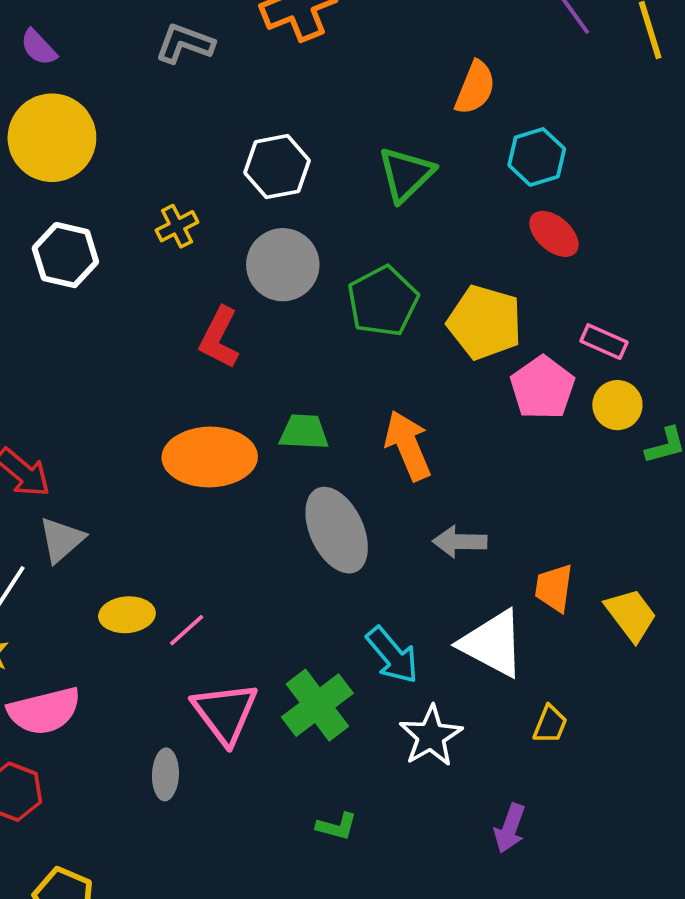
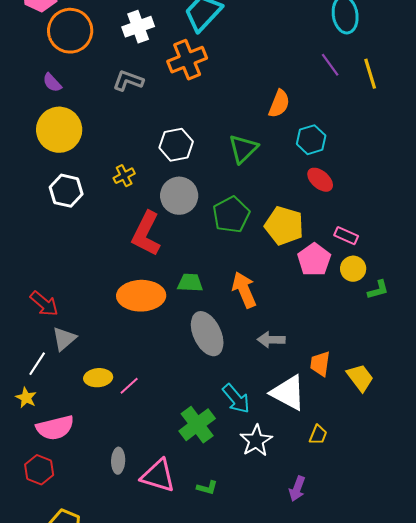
red L-shape: (219, 338) -> (146, 234), size x1.4
pink triangle: (225, 713) -> (158, 476), moved, turned -36

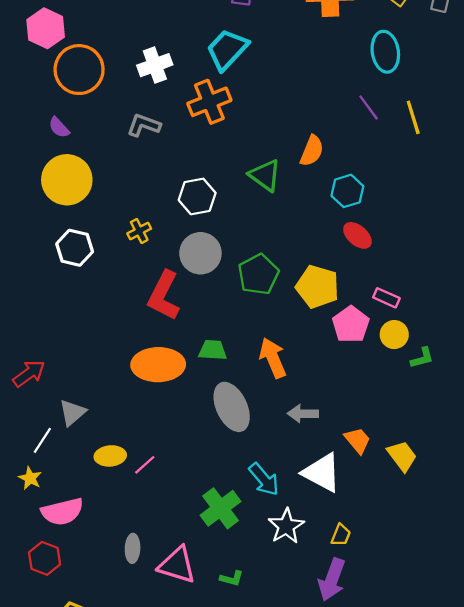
green triangle: (243, 149) -> (265, 175), moved, turned -40
red arrow: (44, 304) -> (29, 374), moved, turned -76
orange trapezoid: (320, 364) -> (357, 440), turned 132
yellow trapezoid: (318, 435) -> (341, 535), moved
purple arrow: (297, 489) -> (332, 580), size x1.5

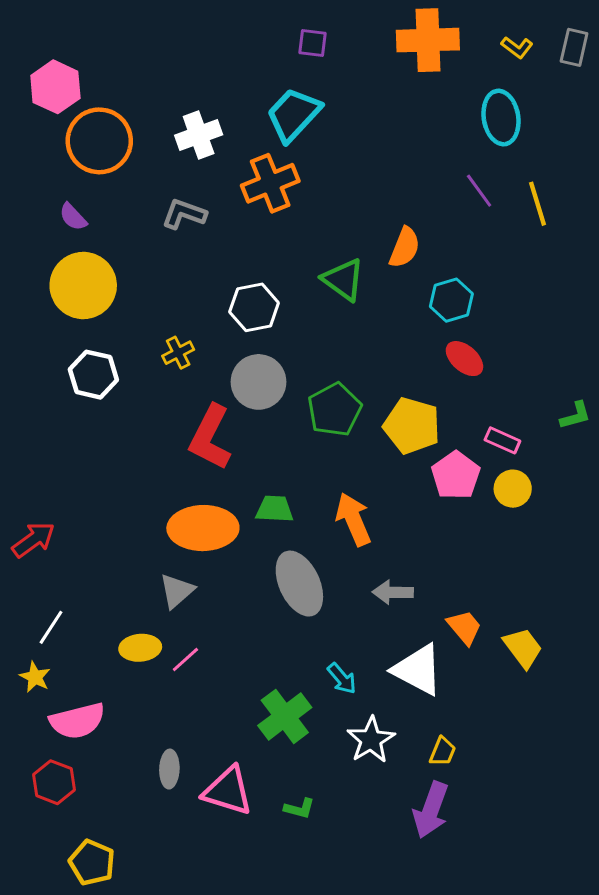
green L-shape: (422, 358) -> (575, 416), moved
gray triangle: (72, 413) -> (177, 591), moved
cyan arrow: (264, 479) -> (342, 678), size x0.7

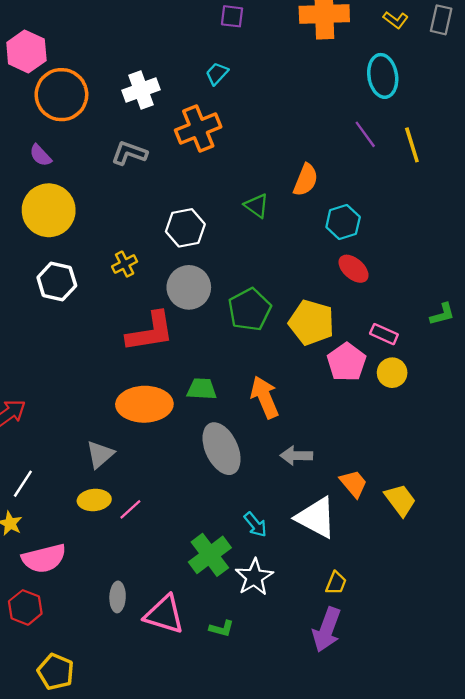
cyan trapezoid: (294, 115) -> (217, 74), size x0.5
green triangle: (343, 280) -> (257, 206), size x0.7
red L-shape: (210, 437) -> (150, 332), turned -126
gray triangle: (177, 591) -> (100, 454), moved
white star: (371, 740) -> (254, 577), moved

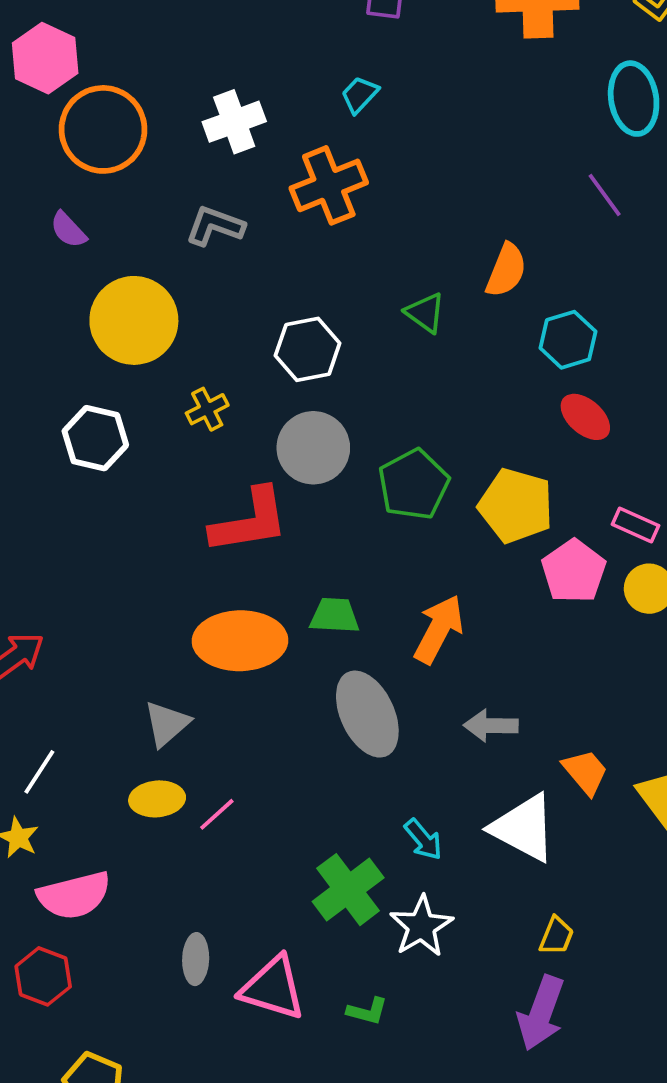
yellow circle: (49, 210) -> (134, 320), moved
orange arrow: (265, 397) -> (439, 629), turned 51

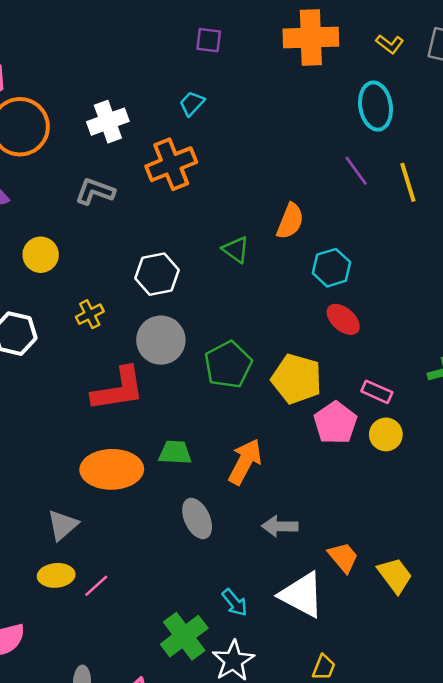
yellow circle: (134, 320) -> (41, 255), size x0.6
gray ellipse: (367, 714) -> (197, 518), size x0.7

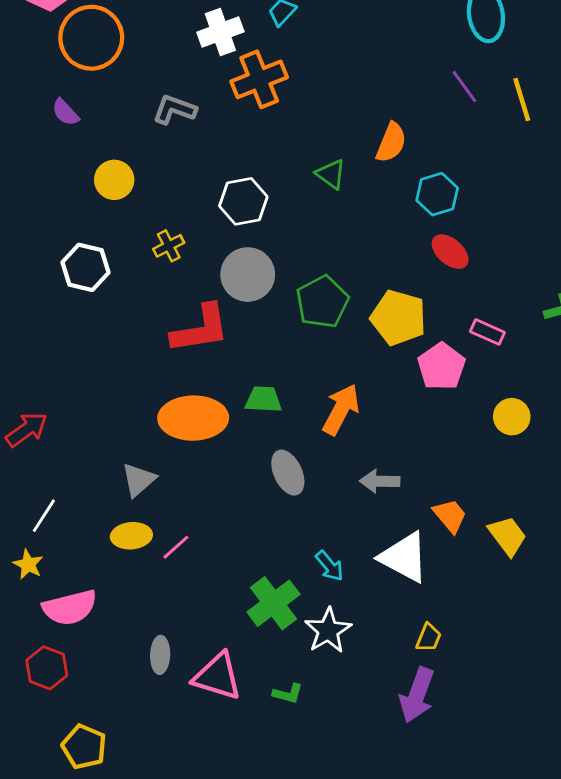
white cross: (108, 122) -> (220, 32), moved
yellow circle: (386, 434) -> (512, 417), moved

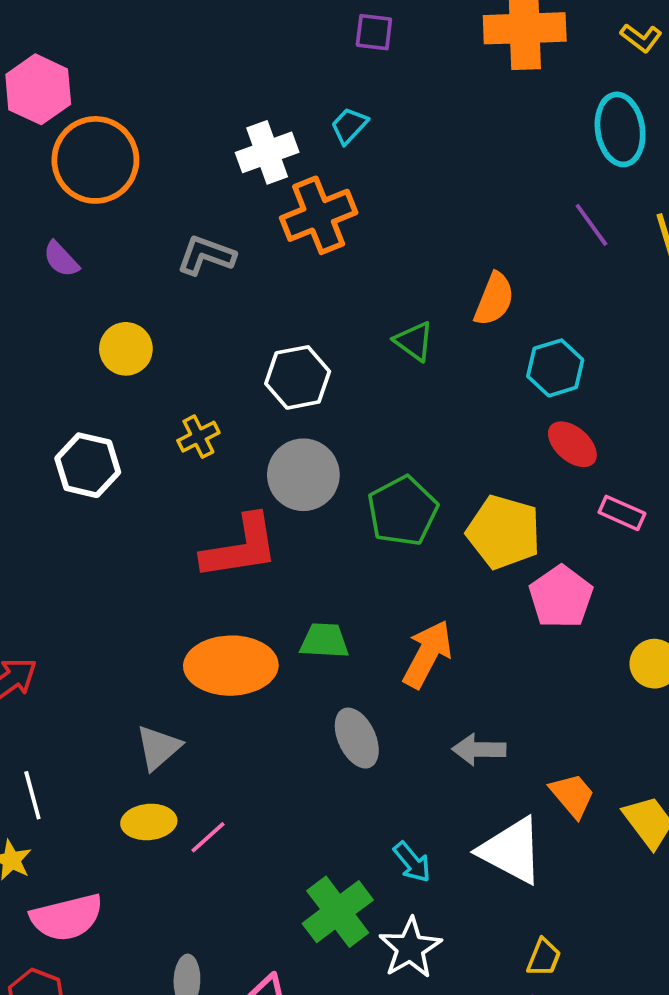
pink rectangle: (487, 332) -> (622, 513), moved
white line: (44, 516) -> (32, 795), turned -48

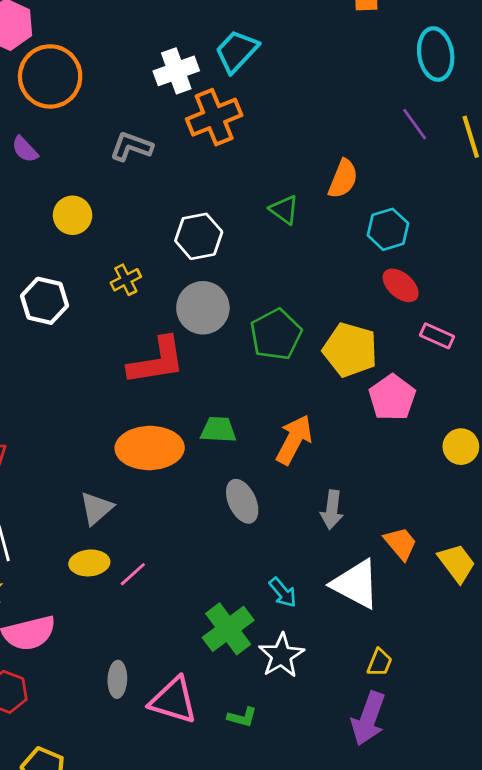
cyan trapezoid: (349, 126) -> (237, 51), size x1.6
gray arrow: (479, 749) -> (332, 510), turned -84

